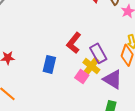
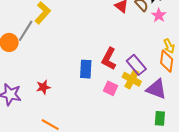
blue rectangle: (49, 64) -> (86, 69), moved
pink square: (82, 76) -> (110, 88), moved

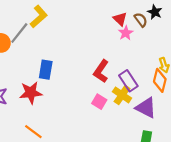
pink star: (159, 15) -> (126, 33), moved
blue rectangle: (86, 69) -> (46, 70), moved
red star: (43, 87) -> (31, 93), size x1.5

